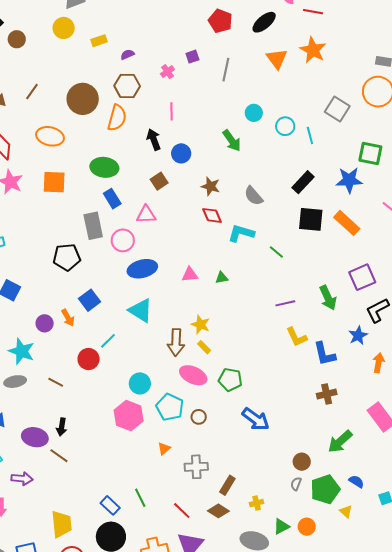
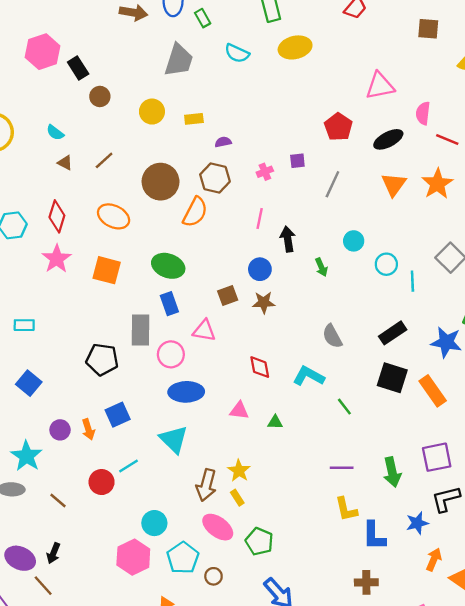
yellow circle: (64, 28) -> (152, 112), moved
black arrow: (154, 139) -> (288, 239), moved
green arrow: (232, 141) -> (321, 267), size x0.7
brown star: (211, 186) -> (264, 302), moved, turned -30
red diamond: (212, 215) -> (260, 367), moved

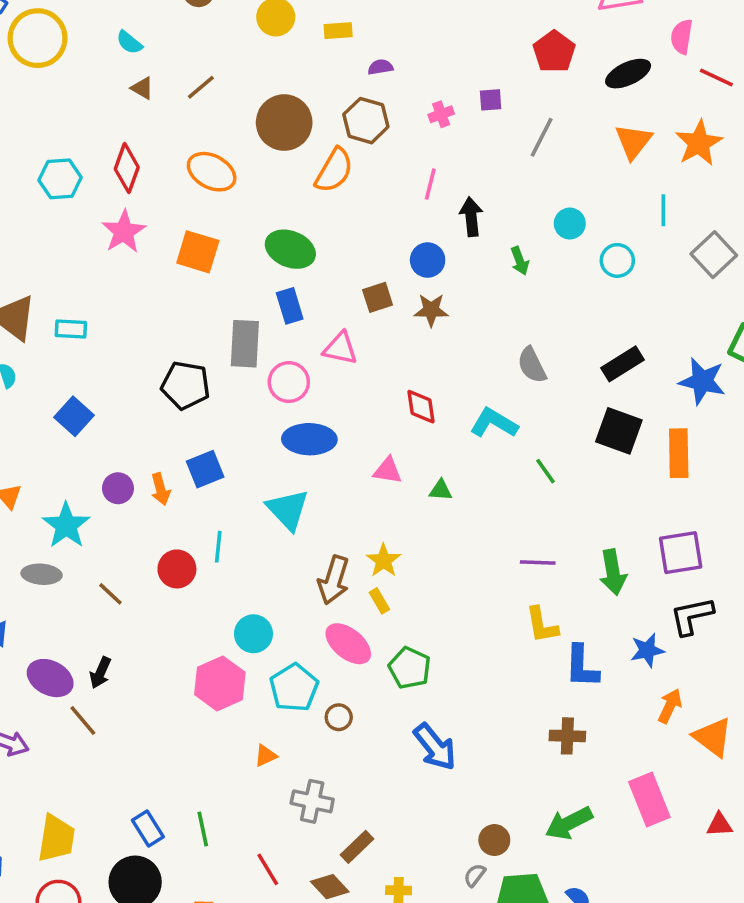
cyan line: (412, 281) -> (663, 210), moved
orange rectangle: (433, 391) -> (679, 453), turned 32
cyan line: (128, 466) -> (218, 547), turned -54

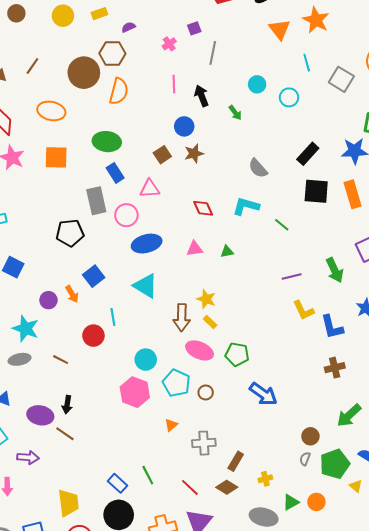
brown hexagon: (366, 121) -> (112, 53), moved
gray line: (542, 137) -> (213, 53), moved

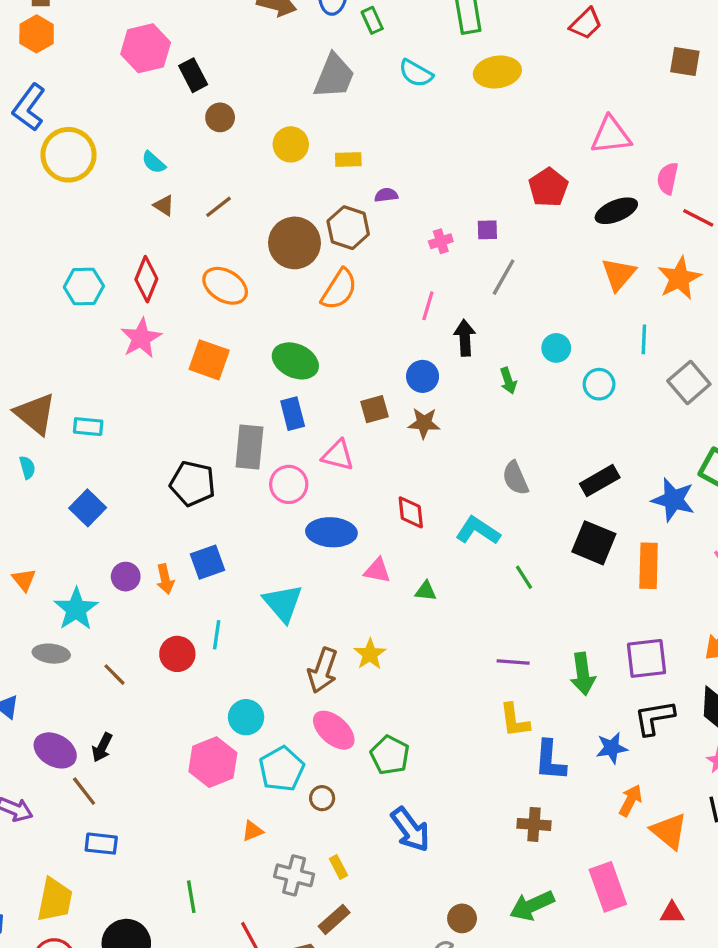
blue ellipse: (147, 244) -> (331, 532), moved
yellow rectangle: (210, 322) -> (338, 867), moved
blue rectangle: (117, 483) -> (101, 844), moved, turned -54

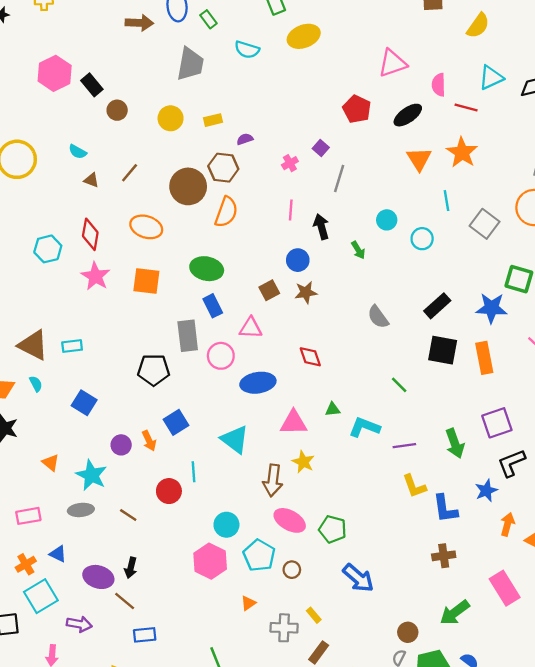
purple square: (487, 230) -> (321, 148), turned -35
cyan L-shape: (478, 531) -> (364, 427), moved
pink triangle: (377, 571) -> (294, 423), moved, size x1.4

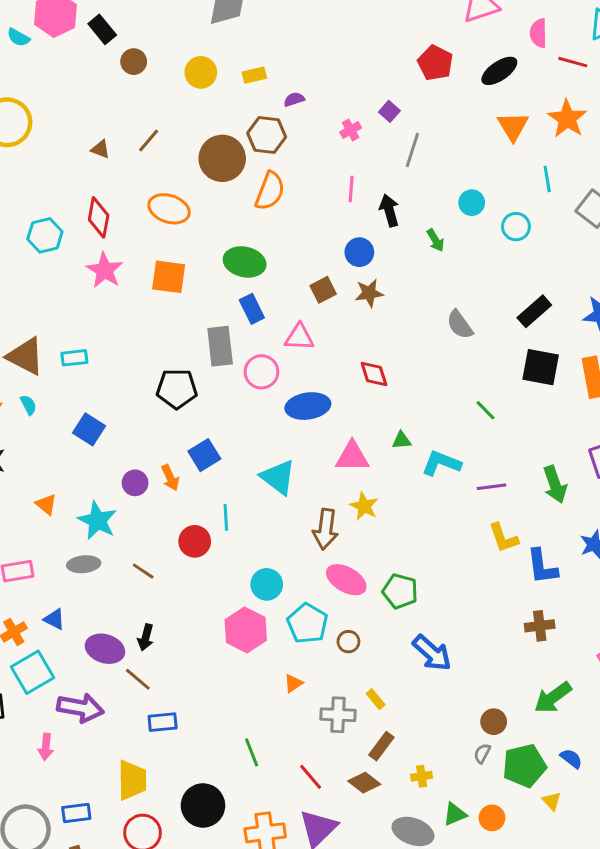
cyan semicircle: (78, 152) -> (18, 37), moved
purple arrow: (79, 624) -> (80, 708), size x1.4

